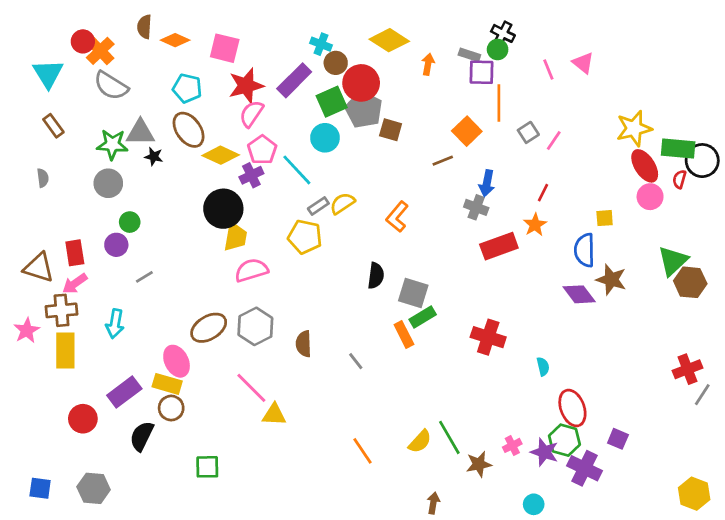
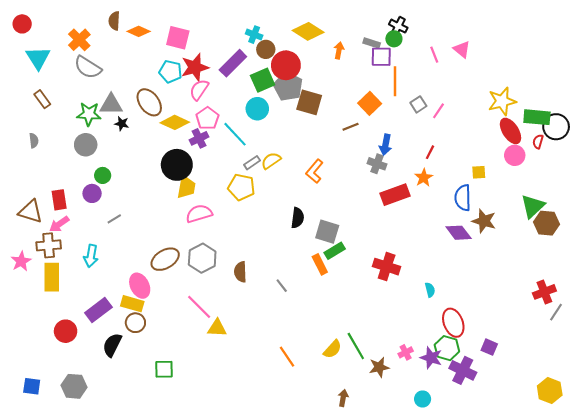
red circle: (83, 41) -> (22, 24), moved
cyan pentagon: (187, 88) -> (170, 72), moved
brown square: (391, 130) -> (309, 102), size x1.4

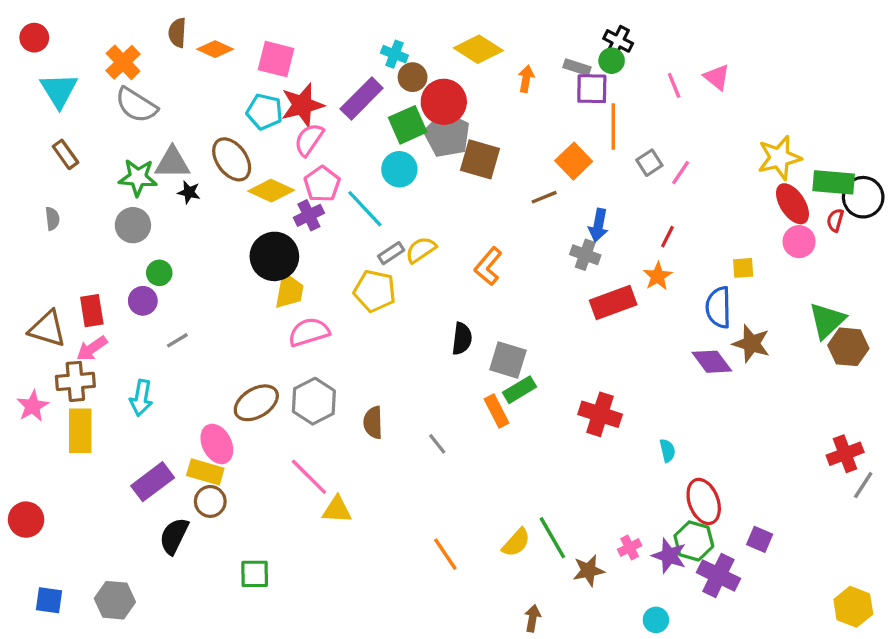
red circle: (66, 331) -> (26, 520), moved

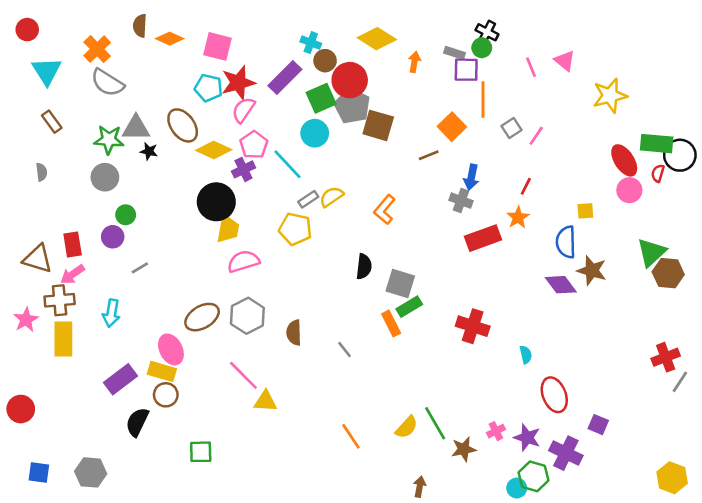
yellow star: (779, 158) -> (610, 96), moved
green hexagon: (694, 541) -> (534, 476), moved

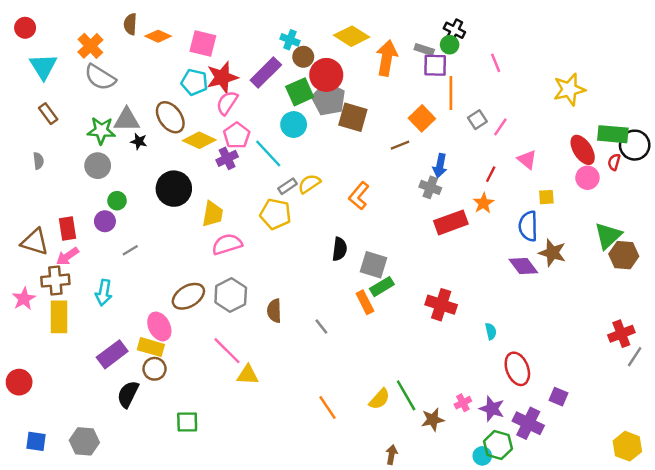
pink triangle: (565, 61) -> (527, 160), moved
orange arrow: (414, 62) -> (387, 58), size x1.8
black circle: (216, 202) -> (174, 189), moved

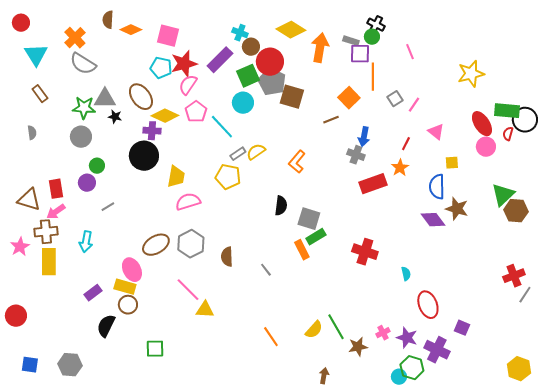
purple cross: (227, 158) -> (152, 131), moved, turned 30
purple rectangle: (112, 354) -> (93, 293), size x0.7

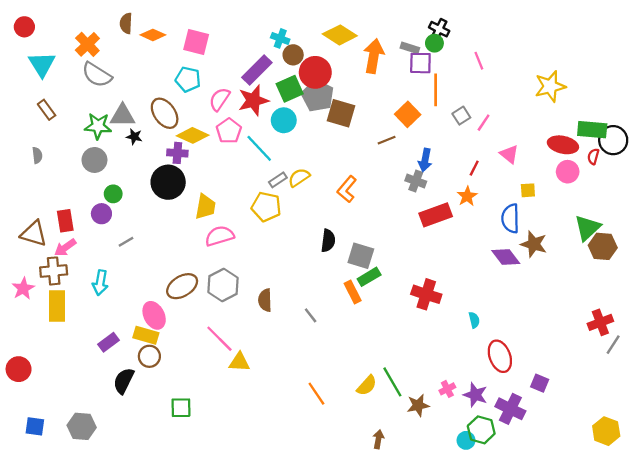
red star: (184, 64) -> (253, 100), moved
red ellipse: (482, 124) -> (563, 145), turned -45

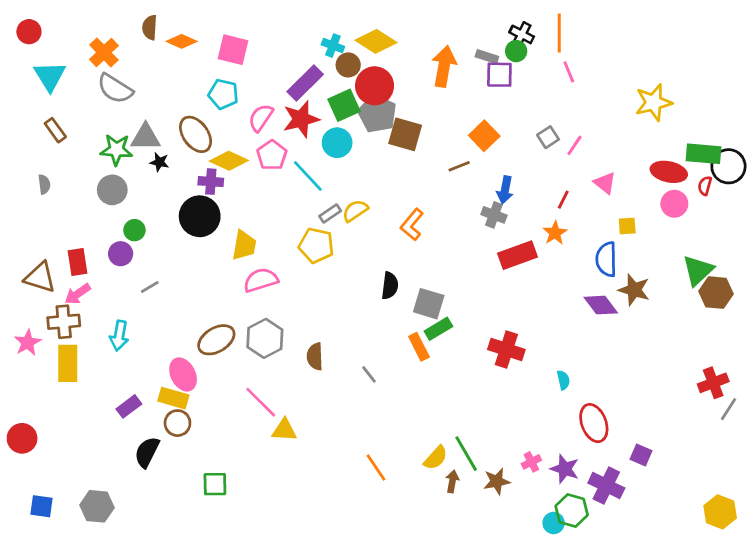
yellow diamond: (340, 35) -> (376, 41), moved
orange line: (436, 90) -> (559, 33), moved
brown arrow: (378, 439) -> (452, 481), moved

